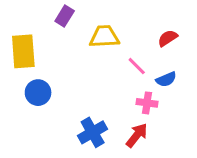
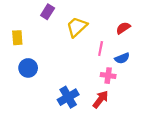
yellow trapezoid: (104, 37) -> (77, 27), turned -40
yellow rectangle: (23, 51) -> (17, 38), size x0.6
pink line: (137, 66) -> (101, 49), turned 56

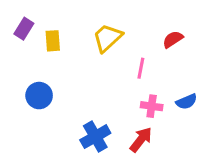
purple rectangle: (48, 12) -> (24, 29), moved
yellow rectangle: (17, 38) -> (53, 41), moved
blue semicircle: (122, 58) -> (186, 102), moved

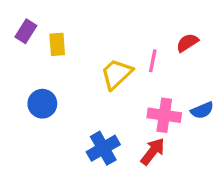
yellow trapezoid: (107, 38) -> (116, 74), moved
pink line: (141, 68) -> (153, 61), moved
pink cross: (152, 106) -> (164, 115), size x1.4

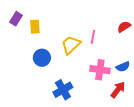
red semicircle: (187, 43) -> (124, 27), moved
blue circle: (42, 104) -> (42, 58), moved
red arrow: (153, 151) -> (118, 90), moved

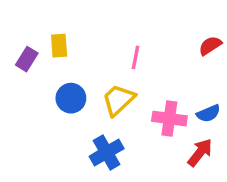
purple rectangle: (16, 19) -> (27, 59), moved
pink line: (93, 37) -> (135, 57), moved
yellow trapezoid: (71, 45) -> (118, 100), moved

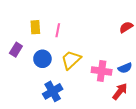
pink line: (135, 57) -> (58, 30), moved
purple rectangle: (27, 59) -> (16, 50), moved
blue cross: (107, 152) -> (53, 91), moved

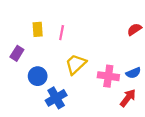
blue circle: (42, 59) -> (38, 76), moved

